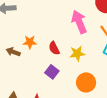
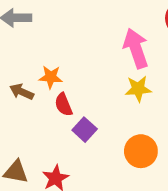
red semicircle: (54, 48) -> (64, 105), moved
yellow star: (77, 54) -> (138, 89), moved

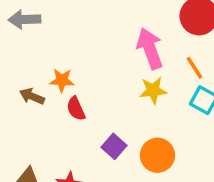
purple square: (85, 130) -> (114, 146), moved

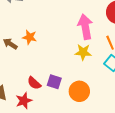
red semicircle: (76, 109) -> (34, 83), moved, turned -32
purple square: (114, 146) -> (54, 82), turned -32

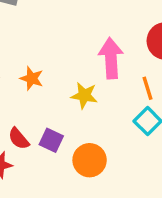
orange star: (30, 37) -> (32, 78), moved
yellow star: (83, 52) -> (84, 95), moved

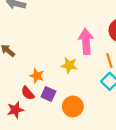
orange star: (32, 78) -> (37, 76), moved

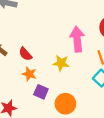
red semicircle: (28, 93) -> (25, 54), moved

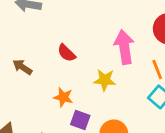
red semicircle: (25, 54) -> (66, 53), moved

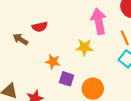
red semicircle: (66, 53) -> (40, 27), moved, turned -56

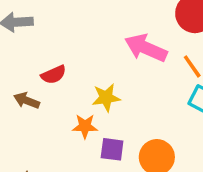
pink arrow: (99, 21) -> (146, 48), turned -45
yellow star: (84, 47) -> (106, 98), moved

